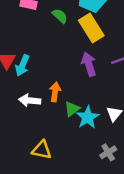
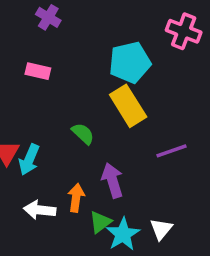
green semicircle: (60, 16) -> (83, 134), moved
purple arrow: (89, 64) -> (112, 180), moved

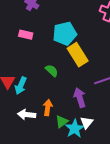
cyan pentagon: (130, 62) -> (65, 34), moved
purple arrow: (112, 180) -> (80, 98), moved
white triangle: (161, 229) -> (87, 123), moved

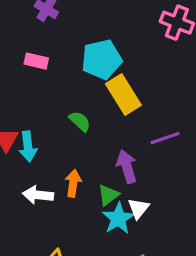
cyan arrow: (21, 86) -> (28, 146), turned -30
green triangle: (62, 122) -> (108, 195), moved

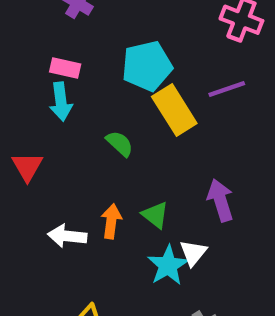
purple line: (165, 138) -> (227, 89), moved
cyan arrow: (28, 146) -> (61, 102), moved
purple arrow: (127, 167) -> (220, 200), moved
green triangle: (108, 195) -> (155, 215), moved, turned -45

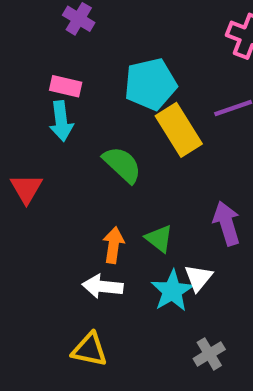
green semicircle: (120, 144) -> (122, 165), size x1.4
white arrow: (67, 236) -> (103, 286), moved

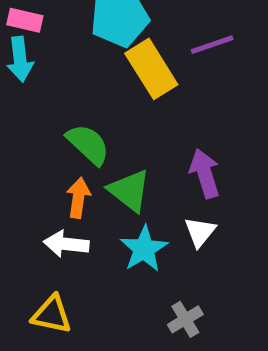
green semicircle: (122, 165) -> (88, 144), moved
green triangle: (159, 239) -> (129, 191), size x1.4
white triangle: (198, 278) -> (200, 232), moved

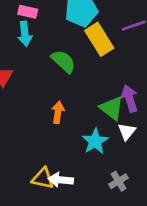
green semicircle: (88, 144) -> (63, 61), moved
green triangle: (129, 191) -> (112, 108), moved
white arrow: (66, 244) -> (61, 180), moved

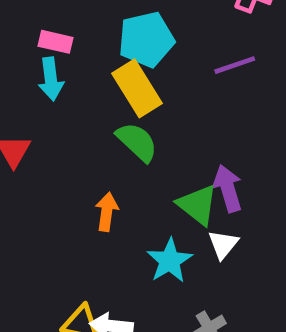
yellow rectangle: (99, 39) -> (137, 88), moved
green semicircle: (63, 61) -> (137, 142), moved

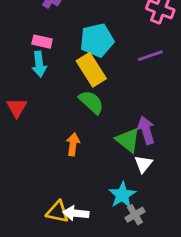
cyan star: (170, 261) -> (122, 195), moved

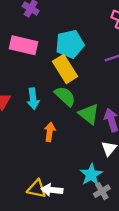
pink rectangle: (42, 42) -> (24, 45), size x1.6
cyan arrow: (39, 64) -> (33, 99), moved
green triangle: (128, 140) -> (89, 114), moved

